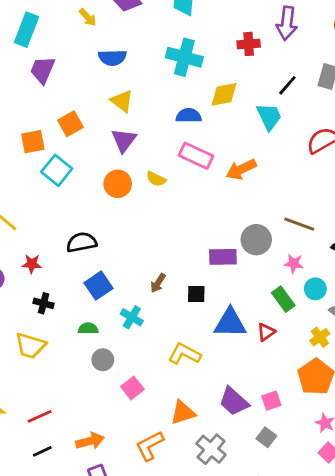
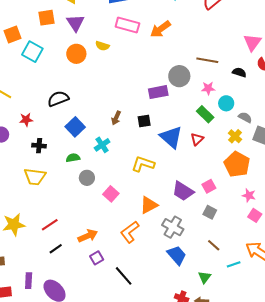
orange square: (71, 124) -> (46, 18), moved, turned 30
cyan cross: (132, 317) -> (102, 145), turned 35
blue triangle: (230, 323) -> (171, 137), turned 50

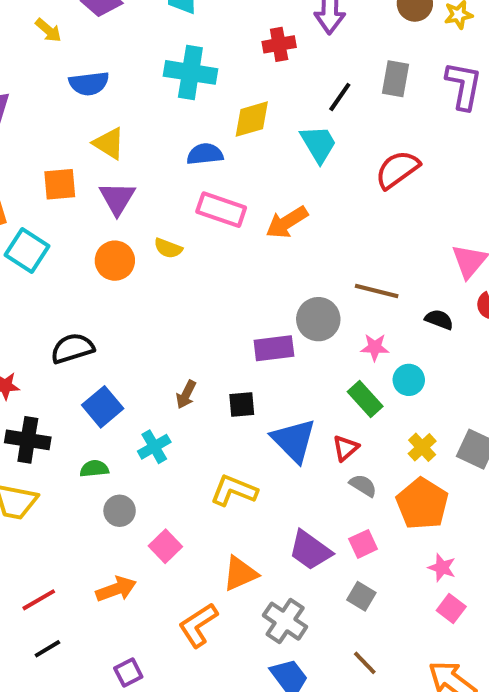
gray semicircle: (245, 117) -> (363, 485), moved
black cross: (39, 146) -> (28, 440), size x1.5
orange arrow: (88, 236) -> (116, 589), moved

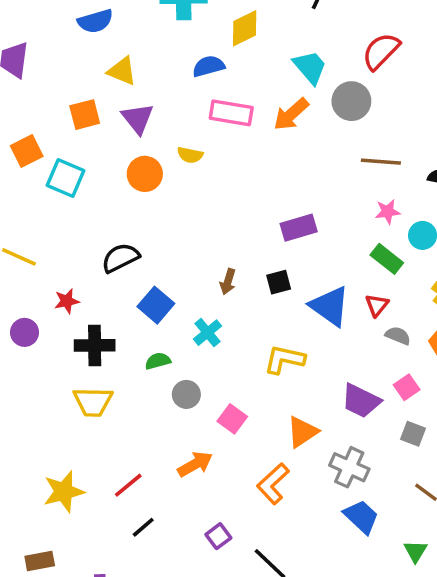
cyan trapezoid: (318, 144) -> (310, 67), moved
gray circle: (318, 319) -> (351, 101), moved

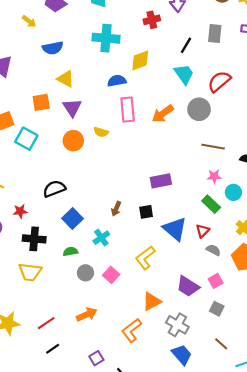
cyan trapezoid: (310, 67) -> (184, 74), moved
pink rectangle: (231, 113) -> (128, 110), turned 70
yellow L-shape: (284, 359) -> (145, 258), turned -55
pink square: (232, 419) -> (111, 275), moved

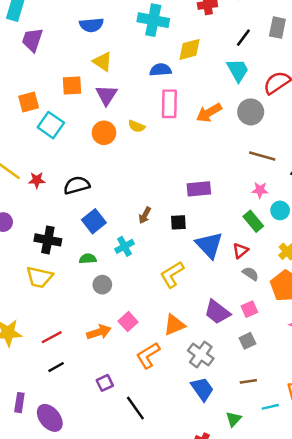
red star: (20, 211) -> (37, 180), moved
pink square: (111, 275) -> (128, 322), moved
gray square: (217, 309) -> (247, 341), turned 32
brown line: (221, 344) -> (248, 381), turned -56

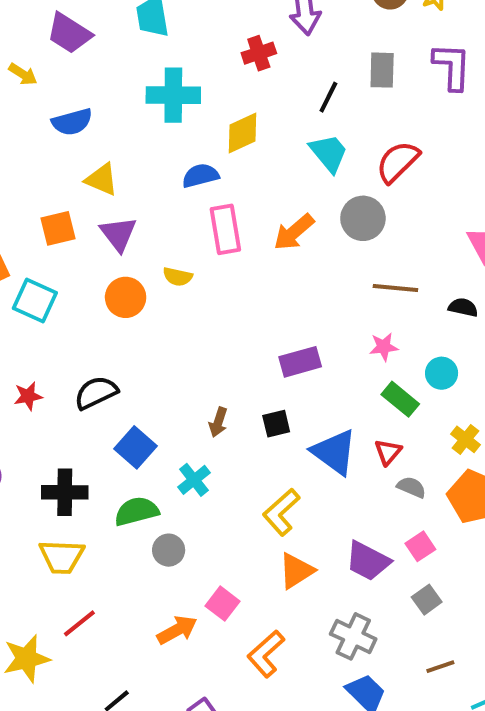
pink star: (260, 190) -> (384, 347), moved
green semicircle: (88, 259) -> (137, 511), size x1.5
orange triangle: (174, 325) -> (296, 571), moved
red line: (52, 337) -> (79, 623), moved

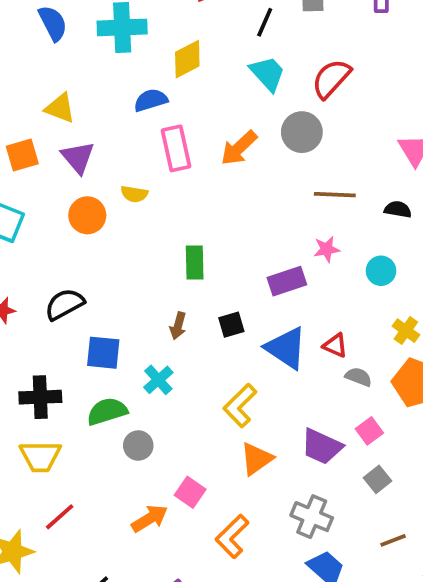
blue semicircle: (72, 122) -> (53, 23), moved, turned -99
purple rectangle: (300, 362) -> (287, 281), moved
green rectangle: (400, 399) -> (195, 262), moved, turned 52
blue square: (136, 447) -> (103, 353), turned -33
red triangle: (388, 452) -> (335, 345), turned -44

